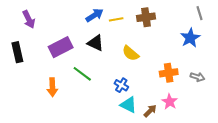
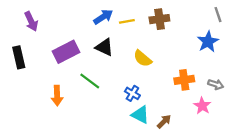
pink star: (170, 102) -> (202, 106), moved

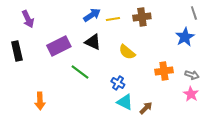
orange arrow: (57, 96) -> (40, 101), moved
pink star: (202, 106) -> (191, 94), moved

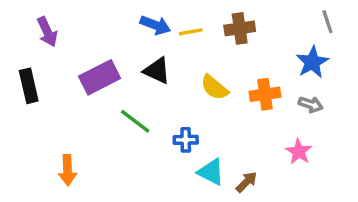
blue arrow: (92, 15) -> (155, 25), turned 54
orange cross: (164, 71) -> (265, 94), moved
gray arrow: (192, 75) -> (311, 104), moved
blue cross: (118, 83) -> (186, 140), moved, turned -32
pink star: (191, 94) -> (299, 152), moved

